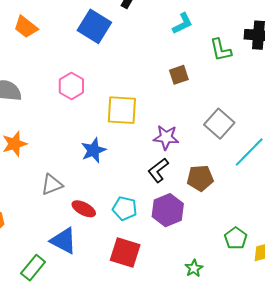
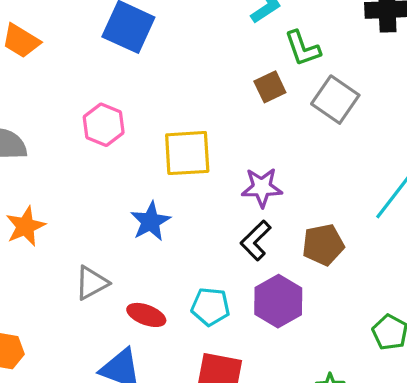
green L-shape: (221, 50) -> (303, 48), moved
gray square: (219, 124) -> (335, 100), moved

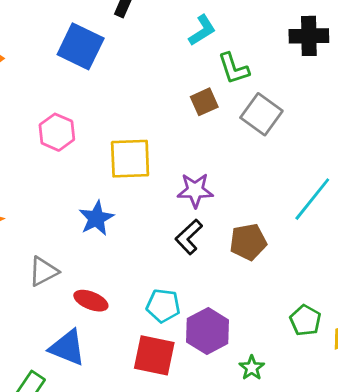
purple hexagon: (278, 301) -> (208, 331), moved
cyan pentagon: (210, 307) -> (163, 306), moved

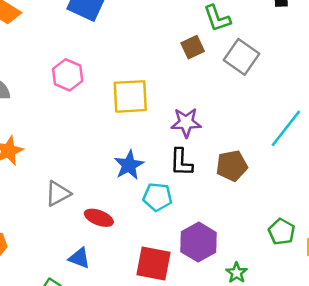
blue star: (96, 218) -> (129, 165), moved
black L-shape: (189, 237) -> (181, 162), turned -44
cyan pentagon: (163, 306) -> (157, 197), moved
blue triangle: (67, 348) -> (79, 258), size x0.7

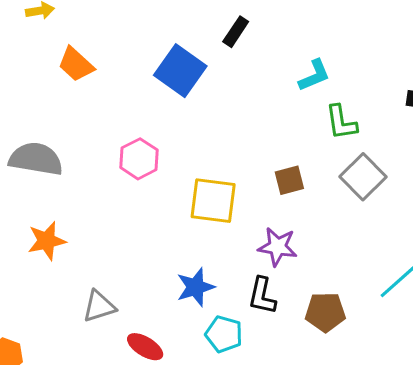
brown square: (193, 47) -> (289, 180), moved

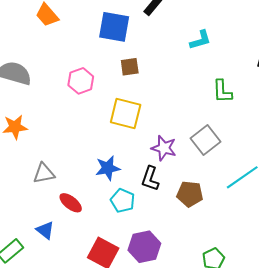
blue square: (180, 71) -> (114, 27), turned -32
green L-shape: (341, 122) -> (222, 91), moved
gray square: (363, 177) -> (205, 140), moved
brown square: (289, 180) -> (130, 67), moved

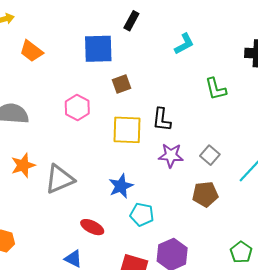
gray square: (205, 140) -> (210, 155), moved, size x0.7
gray triangle: (44, 173) -> (60, 179), moved, size x1.4
black L-shape: (150, 179) -> (162, 120), moved

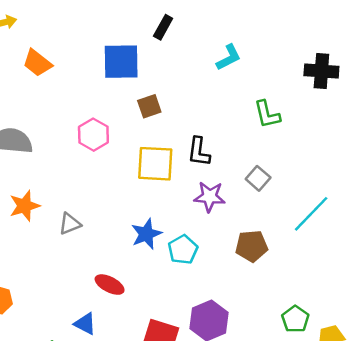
gray square: (210, 155) -> (258, 178), moved
gray triangle: (60, 179) -> (70, 224), size x0.6
cyan pentagon: (142, 214) -> (183, 250), moved, turned 30

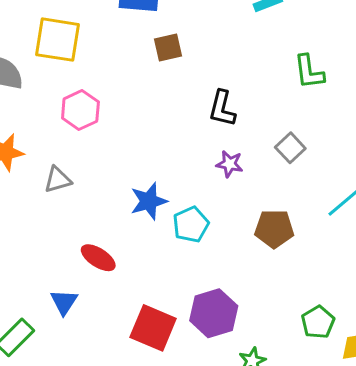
pink hexagon: (93, 135) -> (80, 110), moved
yellow square: (155, 164) -> (58, 40), moved
purple star: (210, 197) -> (230, 164), size x0.7
blue triangle: (85, 324) -> (64, 302), turned 30

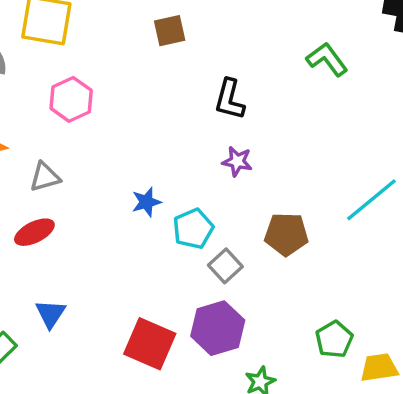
green L-shape: (309, 72) -> (327, 59), turned 150
gray square: (290, 148) -> (225, 266), moved
blue star: (149, 201) -> (146, 202), size x0.7
red ellipse: (98, 258) -> (34, 232), moved, turned -60

